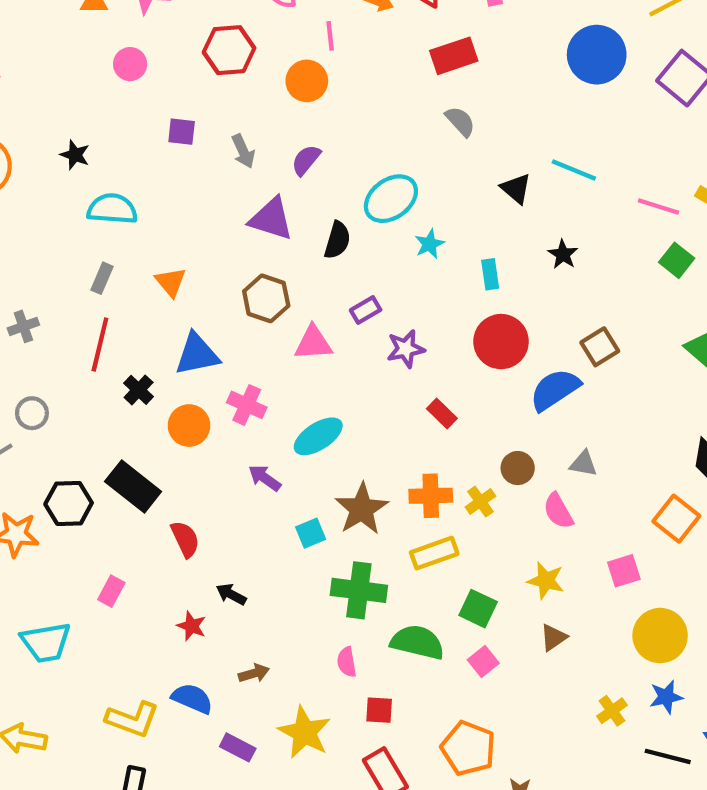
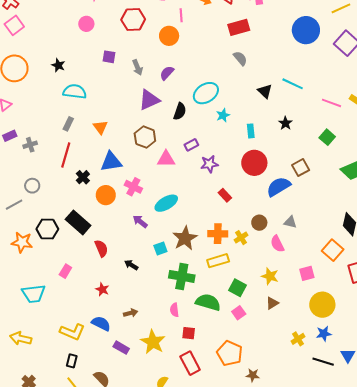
purple triangle: (271, 219) -> (149, 100), turned -45
green square: (677, 260) -> (327, 137), moved
black arrow: (231, 594) -> (131, 265), moved

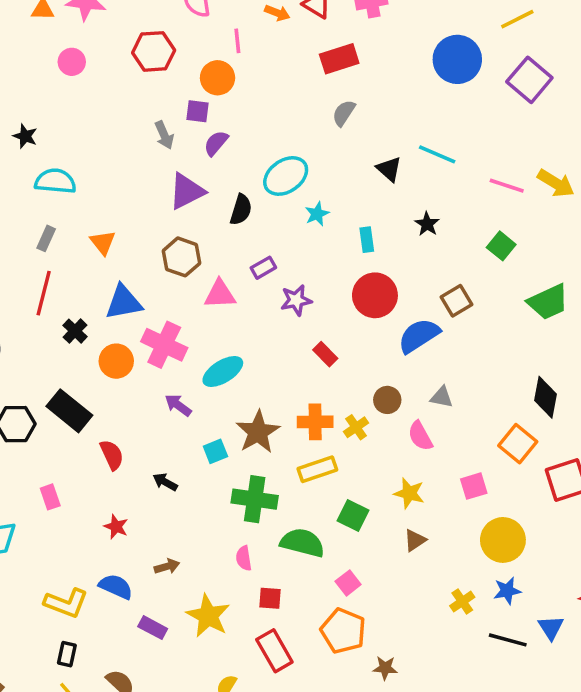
purple square: (109, 57) -> (197, 111), moved
gray semicircle: (240, 58) -> (344, 113), turned -105
pink cross: (133, 187) -> (164, 345), size x1.4
pink rectangle: (65, 271) -> (50, 497), turned -48
pink square: (239, 313) -> (348, 583), moved

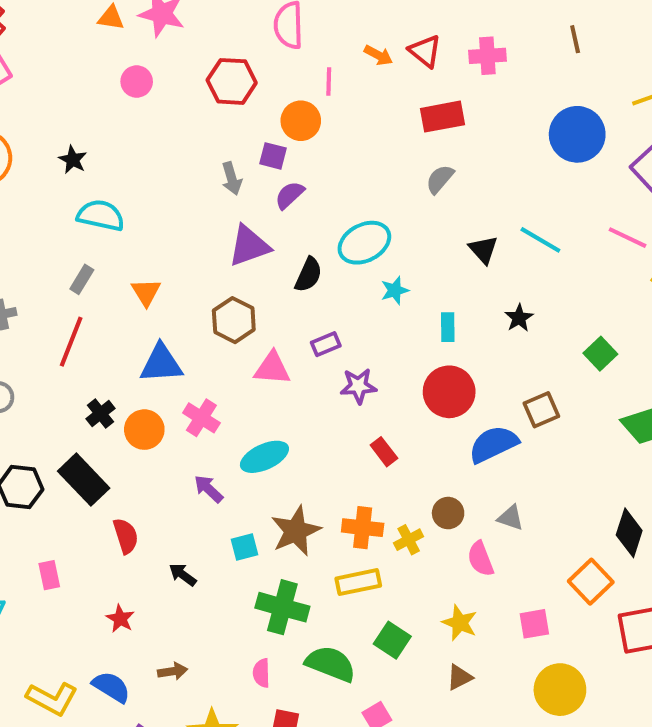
pink line: (507, 186) -> (627, 238), moved
black cross: (75, 331) -> (100, 414), moved
pink cross: (164, 345) -> (201, 418), size x0.7

